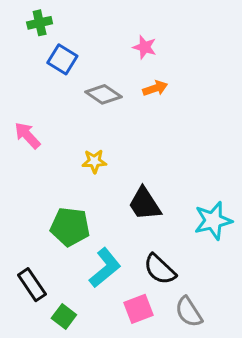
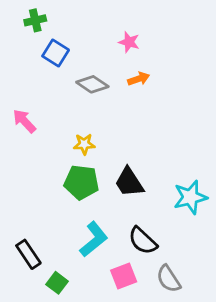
green pentagon: (70, 227) -> (81, 182), moved

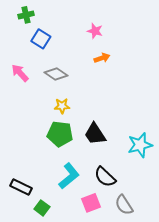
gray diamond: (92, 84) -> (56, 74), moved
pink arrow: (24, 121) -> (20, 73), moved
black rectangle: (28, 254) -> (21, 187), turned -30

